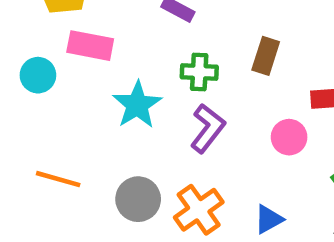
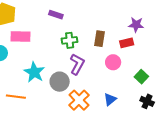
brown rectangle: (266, 56) -> (100, 39), moved
cyan star: (137, 105) -> (34, 72), moved
gray circle: (138, 199) -> (60, 82), moved

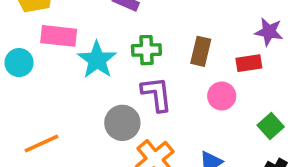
purple L-shape: (77, 64) -> (157, 94), turned -40
cyan star: (34, 72) -> (97, 60), moved
orange line: (16, 97) -> (42, 144), turned -36

